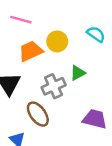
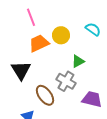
pink line: (21, 20) -> (31, 17), turned 54
gray cross: (54, 86) -> (66, 81), moved, turned -36

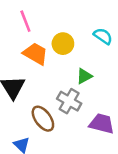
orange trapezoid: (39, 43) -> (35, 54), turned 55

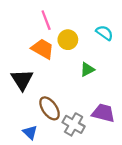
pink line: (25, 21) -> (46, 20), moved
gray cross: (69, 101) -> (74, 124), moved

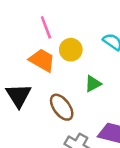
brown ellipse: (50, 108) -> (62, 107), moved

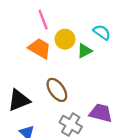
green triangle: (93, 84) -> (85, 51), moved
black triangle: (18, 95) -> (19, 100), moved, turned 40

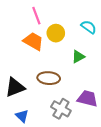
green triangle: (85, 51) -> (78, 57), moved
brown ellipse: (57, 90) -> (49, 78), turned -50

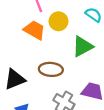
green triangle: (78, 57) -> (83, 46), size x1.5

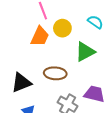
orange trapezoid: (34, 30) -> (40, 36), turned 85

